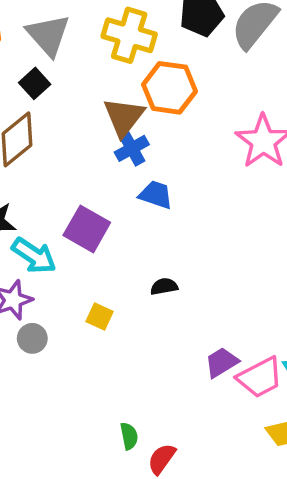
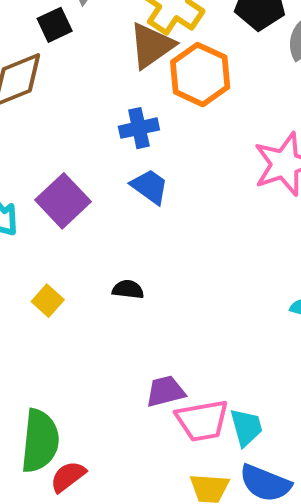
brown triangle: (124, 117) -> (152, 46), moved
green semicircle: (129, 436) -> (40, 441), size x2.0

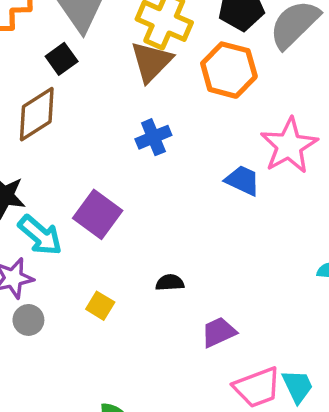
orange hexagon: (200, 75) -> (229, 70), moved
blue trapezoid: (150, 187) -> (243, 180), moved
purple trapezoid: (165, 391) -> (219, 332), moved

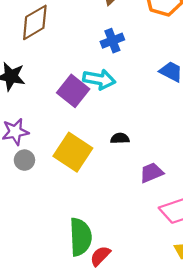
cyan arrow: (40, 235) -> (99, 79), moved, turned -32
yellow square: (100, 306) -> (73, 152), size x2.0

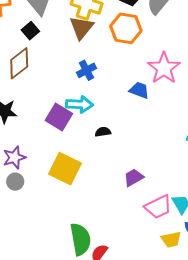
black semicircle: (120, 138) -> (103, 132), moved
gray circle: (24, 160) -> (15, 182), moved

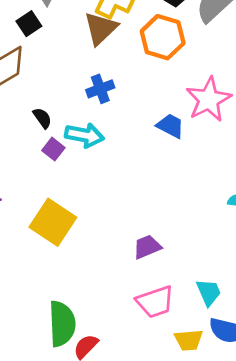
purple square: (59, 117) -> (53, 149), size x0.6
black semicircle: (103, 132) -> (42, 118), moved, turned 56
pink trapezoid: (158, 207) -> (155, 302), moved

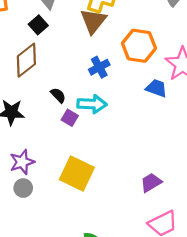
orange hexagon: (163, 37) -> (139, 46), moved

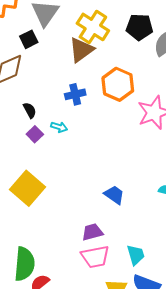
blue trapezoid: (156, 88) -> (114, 195), moved
cyan arrow: (92, 104) -> (59, 127), size x0.6
purple trapezoid: (151, 183) -> (92, 232), moved

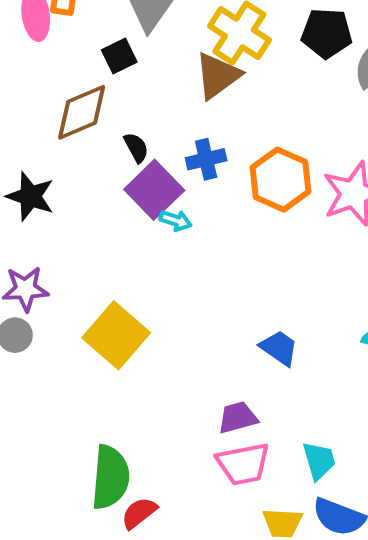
orange hexagon: (118, 84) -> (281, 180), moved
black semicircle: (30, 110) -> (136, 148), moved
purple square: (35, 134) -> (154, 190), moved, size x1.8

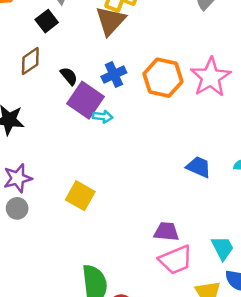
brown diamond: (82, 112) -> (30, 61), size x0.7
yellow square: (116, 335) -> (80, 196), size x0.7
blue trapezoid: (279, 348) -> (199, 167), moved
purple trapezoid: (238, 418) -> (166, 232), turned 32

